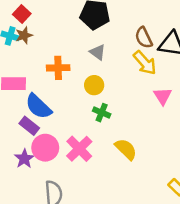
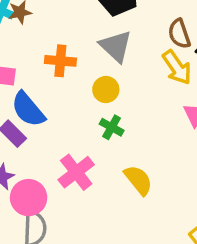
gray triangle: (98, 52) -> (116, 46), size x1.5
pink circle: (45, 148) -> (29, 198), moved

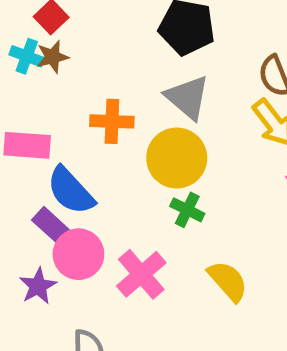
yellow circle: (106, 90) -> (177, 158), size x1.6
pink circle: (29, 198) -> (78, 254), moved

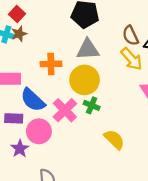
gray triangle: (187, 97) -> (88, 49), turned -40
purple rectangle: (51, 225) -> (14, 118), moved, turned -36
pink cross: (141, 274) -> (65, 110), moved

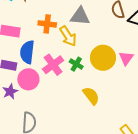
yellow arrow: (132, 59) -> (68, 36), moved
yellow circle: (85, 80) -> (103, 58), moved
blue semicircle: (33, 100) -> (27, 52), turned 45

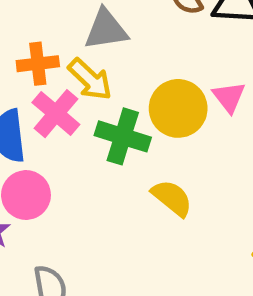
green cross: (76, 64) -> (123, 136), size x1.6
pink cross: (53, 65) -> (56, 114), moved

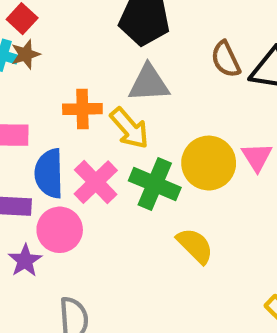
pink cross: (56, 114) -> (96, 182), moved

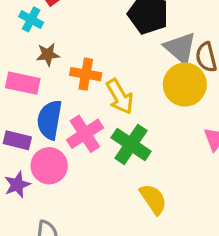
brown star: (26, 54) -> (48, 55), moved
gray triangle: (149, 83) -> (180, 48), moved, turned 33
yellow circle: (209, 163) -> (185, 85), moved

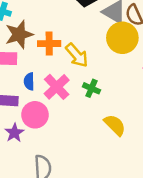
brown star: (48, 55) -> (19, 34), size x1.6
blue semicircle: (50, 120) -> (29, 81), size x0.6
green cross: (131, 144) -> (91, 88), size x0.6

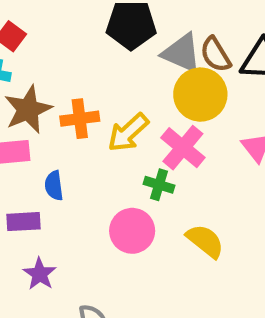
yellow arrow: (77, 55) -> (128, 133), turned 95
pink cross: (57, 87) -> (183, 148), moved
pink circle: (35, 115) -> (132, 231), moved

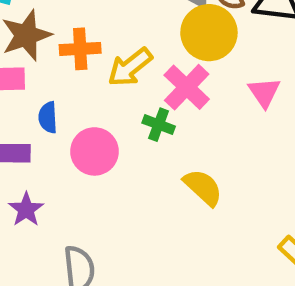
pink circle: (132, 231) -> (94, 151), moved

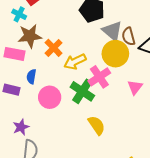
orange cross: (80, 49) -> (54, 48), turned 36
green cross: (159, 125) -> (82, 91), size x1.6
purple star: (26, 209) -> (21, 127), moved

